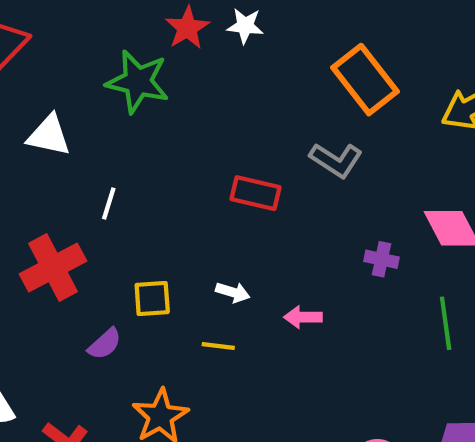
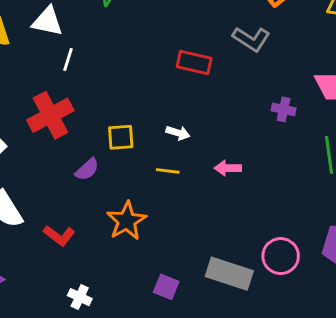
white line: (109, 203) -> (68, 60), moved
pink arrow: (303, 317) -> (228, 168), moved

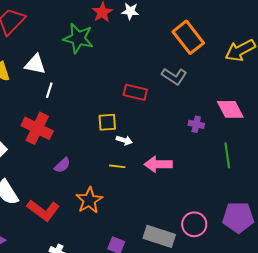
red cross: (50, 115) -> (37, 128), turned -36
yellow square: (121, 137) -> (107, 122), moved
pink arrow: (228, 168) -> (158, 164), size x1.5
red L-shape: (59, 235) -> (43, 210), size x1.5

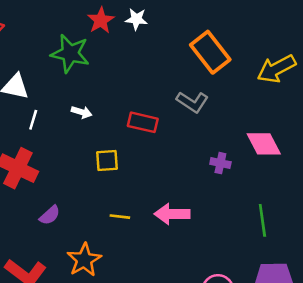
white arrow: (124, 140) -> (82, 112), moved
green line: (227, 155) -> (262, 220), moved

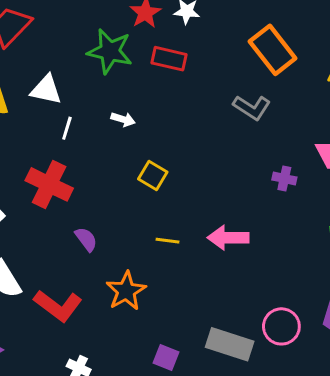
red rectangle: (143, 122) -> (169, 59), moved
yellow square: (107, 160) -> (153, 176), turned 35
purple semicircle: (50, 215) -> (86, 239), turned -85

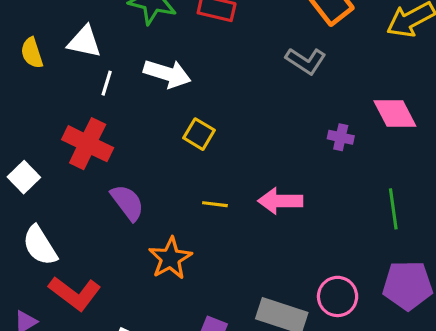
white arrow: (123, 119) -> (167, 74), size x1.8
purple semicircle: (86, 239) -> (127, 203), size x1.4
red L-shape: (58, 306) -> (75, 293), moved

